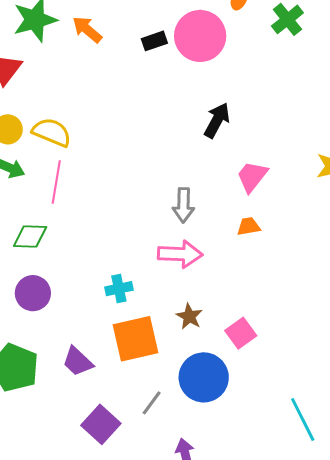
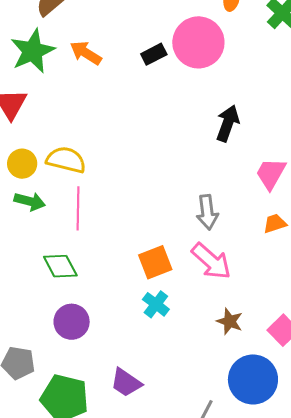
green diamond: (30, 237) -> (60, 266), turned 69
pink arrow: (180, 254) -> (211, 261), turned 48
cyan cross: (119, 289) -> (156, 304), turned -32
orange square: (136, 339) -> (155, 262), moved, size x0.7

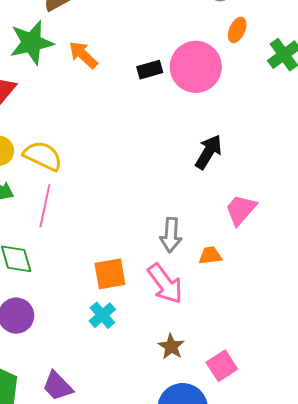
orange trapezoid: (275, 223) -> (210, 255), moved

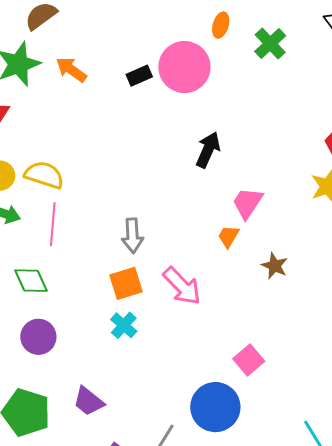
gray arrow: (171, 235) -> (132, 236), moved
orange trapezoid: (210, 255) -> (228, 236), moved, turned -45
brown star: (171, 346) -> (275, 266), moved

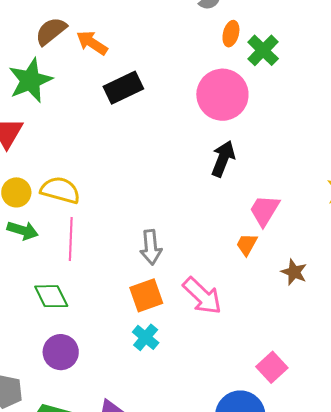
green cross: (270, 44) -> (263, 50), moved
pink circle: (184, 67) -> (222, 95), moved
orange arrow: (71, 70) -> (92, 43), moved
black rectangle: (139, 76) -> (123, 88), moved, size x1.5

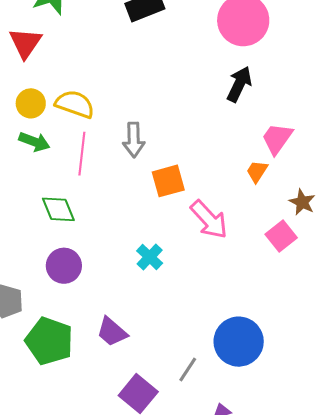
gray arrow: (151, 247) -> (134, 140), moved
orange square: (146, 295) -> (168, 181), moved
pink square: (272, 367) -> (281, 236), moved

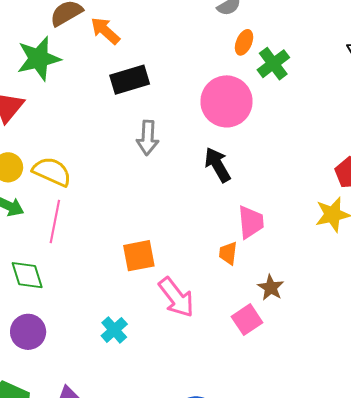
black arrow: (239, 84) -> (217, 165), turned -60
pink trapezoid: (277, 139) -> (251, 222), turned 135
gray arrow: (134, 140) -> (148, 138), moved
orange trapezoid: (257, 171) -> (228, 253), turned -30

